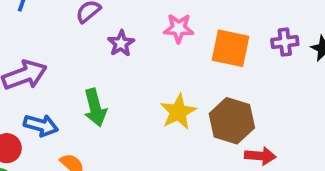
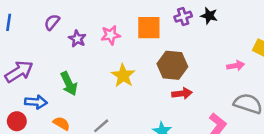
pink star: (179, 28) -> (111, 35), moved
brown hexagon: (232, 121) -> (172, 65), moved

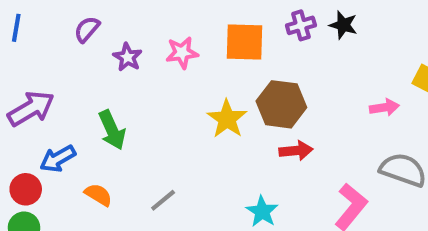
yellow star: (123, 76) -> (227, 119), moved
blue arrow: (36, 102) -> (58, 159), turned 145

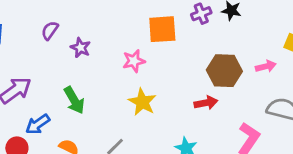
pink star: (182, 53) -> (134, 61), moved
brown hexagon: (281, 104) -> (224, 71), moved
yellow star: (227, 119) -> (142, 102), moved

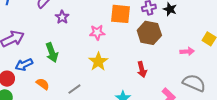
brown hexagon: (224, 71) -> (149, 33), moved
red arrow: (206, 103) -> (142, 69), turned 77

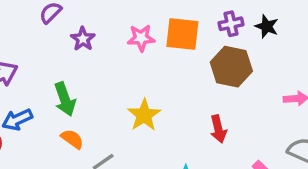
pink star: (97, 32) -> (141, 38), moved
orange semicircle: (43, 84) -> (72, 139), moved

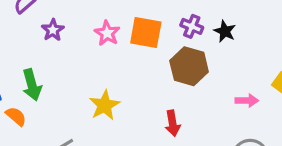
purple cross: (231, 24) -> (192, 26), turned 30
pink star: (141, 38) -> (107, 33), turned 30
orange semicircle: (72, 139) -> (16, 116), moved

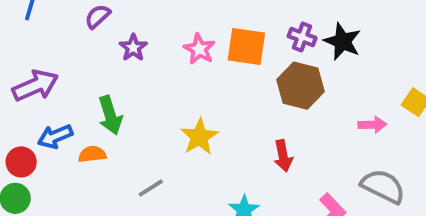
black star: (225, 31) -> (342, 41), size x1.4
orange semicircle: (16, 116) -> (92, 154), turned -45

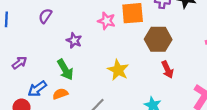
purple star: (133, 48) -> (74, 40), moved
purple arrow: (35, 86) -> (19, 63), size x0.6
brown hexagon: (301, 86) -> (158, 39), moved

